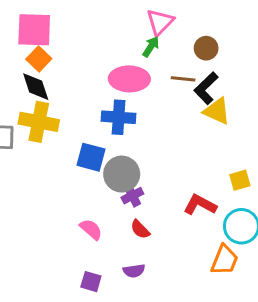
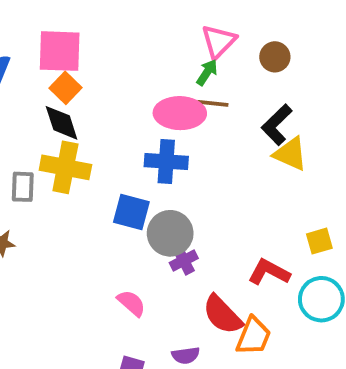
brown circle: (206, 48) -> (275, 57), moved
brown line: (183, 79) -> (213, 103), moved
red semicircle: (140, 229) -> (222, 315), moved, size x1.6
orange trapezoid: (225, 260) -> (254, 336), moved

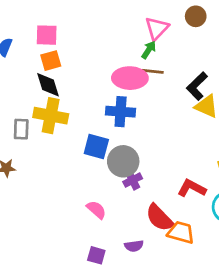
pink square: (60, 51) -> (47, 35), size x0.7
brown circle: (275, 57) -> (196, 16), moved
orange square: (65, 88) -> (51, 61), turned 30
orange trapezoid: (254, 336) -> (181, 232), turned -96

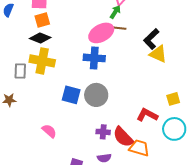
pink ellipse: (130, 78) -> (101, 33), turned -30
black diamond: (48, 85) -> (40, 38), turned -50
blue square: (96, 147) -> (71, 95), moved
purple cross: (133, 180) -> (103, 132), moved, turned 32
pink semicircle: (96, 210) -> (49, 131), moved

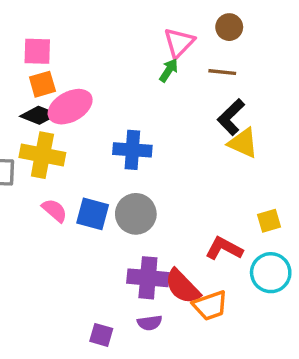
brown line: (118, 28) -> (222, 72), moved
pink ellipse: (101, 33) -> (70, 107), moved
pink semicircle: (49, 131) -> (55, 210), moved
purple cross: (103, 132) -> (148, 278), size x1.6
orange trapezoid: (139, 148) -> (210, 306), turned 145

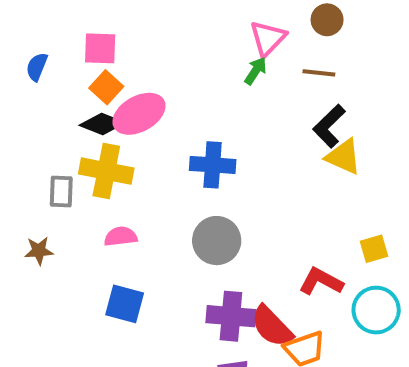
orange square: (42, 84) -> (106, 87), turned -32
pink semicircle: (55, 210) -> (121, 236), turned -48
blue square: (93, 214) -> (125, 304), moved

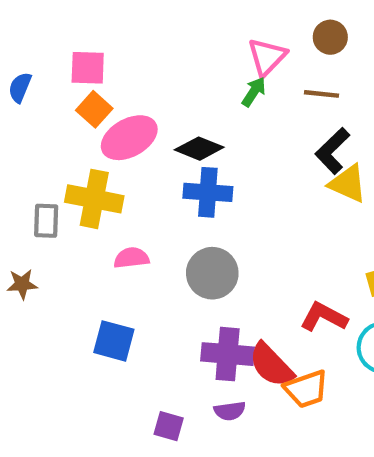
black diamond: (102, 124) -> (199, 149), moved
pink semicircle: (121, 236) -> (131, 258), moved

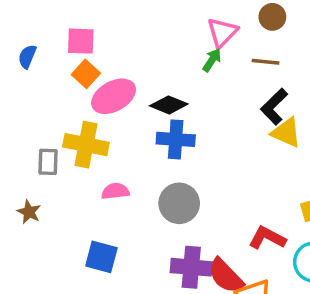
brown star: (22, 284) -> (29, 212), turned 30

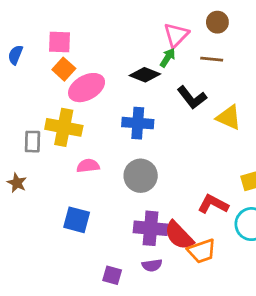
black diamond: (169, 105) -> (145, 75), moved
black L-shape: (274, 107) -> (192, 98), moved, turned -84

